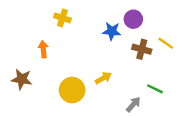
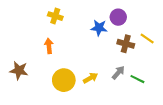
orange arrow: (43, 49) -> (49, 46), moved
yellow arrow: (103, 78) -> (90, 78), moved
gray arrow: (133, 104) -> (118, 73), moved

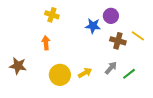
green line: (137, 79) -> (129, 74), turned -64

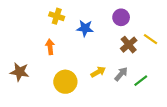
blue star: (93, 26) -> (85, 28), moved
brown cross: (118, 41) -> (129, 45), turned 35
yellow arrow: (85, 73) -> (98, 72), moved

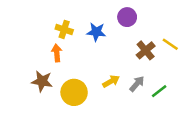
yellow cross: (57, 16) -> (64, 29), moved
purple circle: (121, 17) -> (127, 17), moved
brown star: (20, 72) -> (42, 81), moved

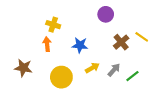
blue star: (96, 32) -> (80, 45), moved
brown star: (42, 81) -> (23, 68), moved

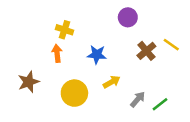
brown star: (23, 68) -> (28, 82), turned -30
gray arrow: (114, 70) -> (138, 99), moved
green line: (132, 76) -> (160, 104), moved

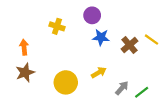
purple circle: (128, 17) -> (92, 15), moved
orange arrow: (57, 53) -> (24, 47), moved
blue star: (97, 55) -> (101, 37), moved

